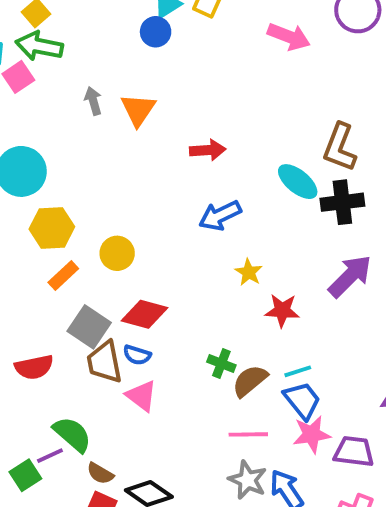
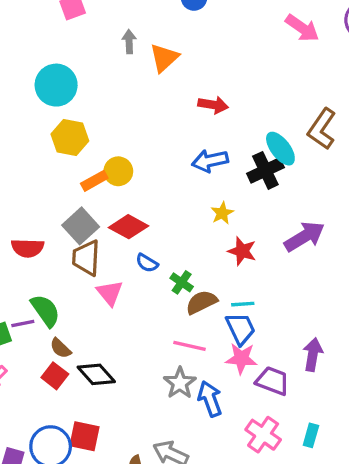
black cross: (342, 202) -> (265, 170), moved, turned -32
orange rectangle: (63, 276) -> (94, 181), moved
blue semicircle: (137, 355) -> (147, 263), moved

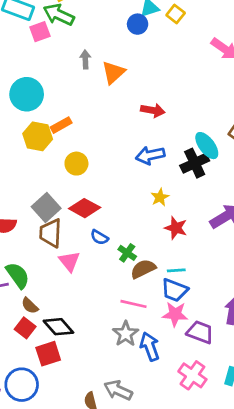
orange rectangle: (94, 181) -> (61, 125), moved
blue trapezoid: (241, 329) -> (174, 290), turned 136
red square: (84, 436) -> (48, 354), moved, turned -30

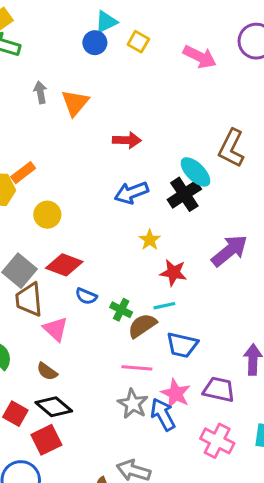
yellow square: (176, 14) -> (138, 42), moved
cyan line: (176, 270) -> (164, 306), moved
brown semicircle: (30, 306) -> (47, 371), moved
pink star: (175, 314) -> (176, 394), moved, turned 30

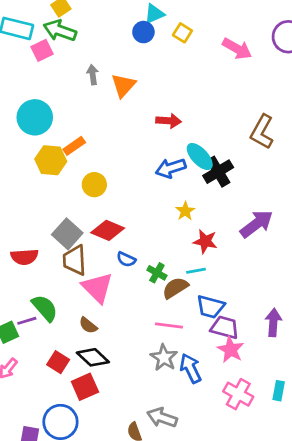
cyan ellipse: (195, 172) -> (200, 157), moved
pink triangle: (55, 329) -> (97, 288), size x1.4
purple trapezoid: (219, 389) -> (225, 327), moved
pink star: (176, 394) -> (231, 350), moved

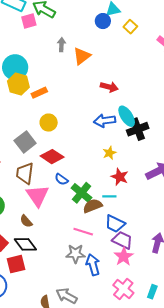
yellow hexagon: (51, 160) -> (18, 84), moved
gray square: (67, 234) -> (25, 142), moved
green cross: (157, 273) -> (82, 193), size x1.5
gray star: (164, 358) -> (75, 254), turned 30

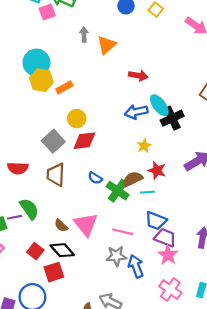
red diamond: (52, 157) -> (84, 141), moved, turned -35
pink triangle: (37, 196) -> (86, 224), moved
brown semicircle: (93, 206) -> (133, 179), moved

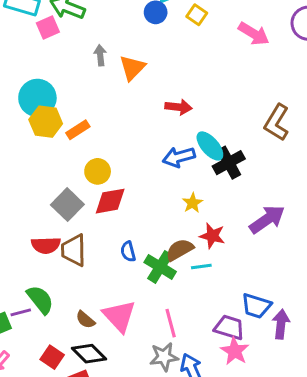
red semicircle: (18, 168) -> (46, 245), moved
blue semicircle: (95, 178) -> (128, 252), turned 48
blue trapezoid: (156, 221) -> (256, 306), moved
pink line: (123, 232) -> (171, 323), turned 66

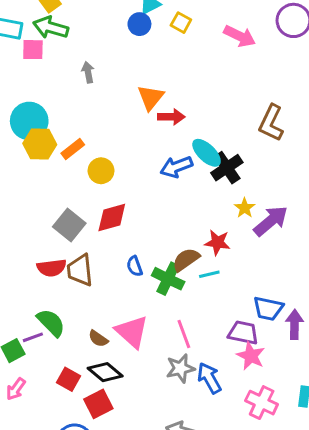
pink square: (48, 28) -> (33, 50), turned 30
orange triangle: (132, 68) -> (151, 97), moved
yellow circle: (98, 171) -> (101, 171), moved
yellow star: (192, 203) -> (245, 208), moved

